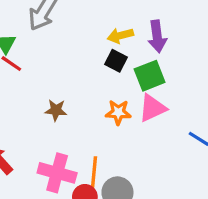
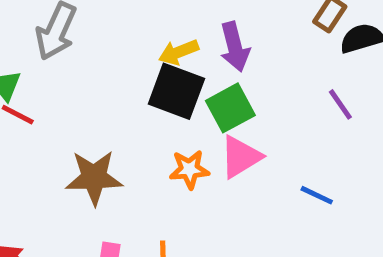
black square: (116, 61) -> (176, 91), size x1.6
brown star: (56, 110) -> (94, 178), size x1.6

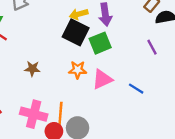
pink triangle: (241, 157) -> (102, 79), moved
brown star: (94, 178) -> (32, 69), size x0.6

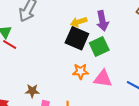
brown star: (32, 69) -> (32, 91), moved
pink triangle: (102, 79) -> (103, 79), turned 36

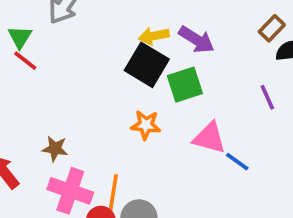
purple arrow: (102, 21) -> (196, 40), turned -54
pink triangle: (103, 79) -> (209, 138), moved

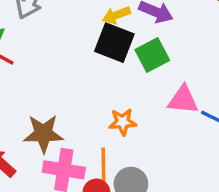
orange star: (146, 125) -> (123, 122), moved
brown star: (55, 149) -> (43, 134), size x1.6

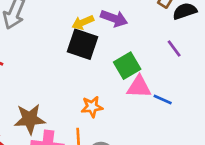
green square: (152, 55) -> (127, 66), moved

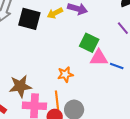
black square: (82, 44) -> (29, 19), moved
green square: (127, 66) -> (89, 43), turned -30

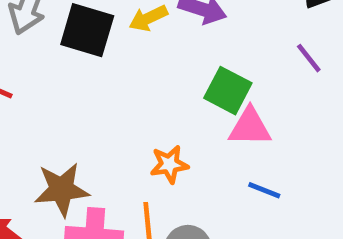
blue line: (117, 66) -> (264, 190), moved

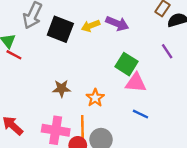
orange star: (169, 164) -> (95, 98), turned -30
brown star: (62, 190) -> (62, 88), moved, size x0.7

